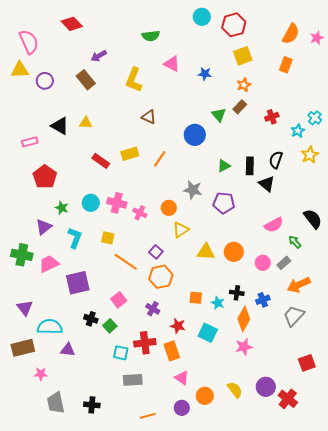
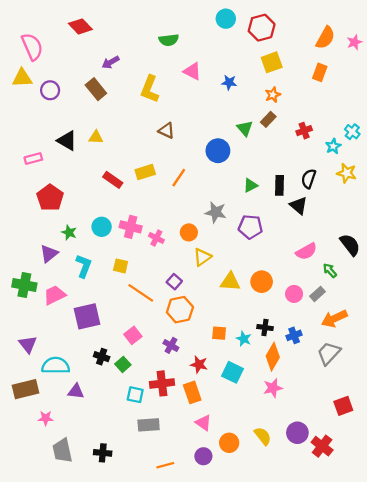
yellow star: (310, 155) -> (347, 173), turned -30

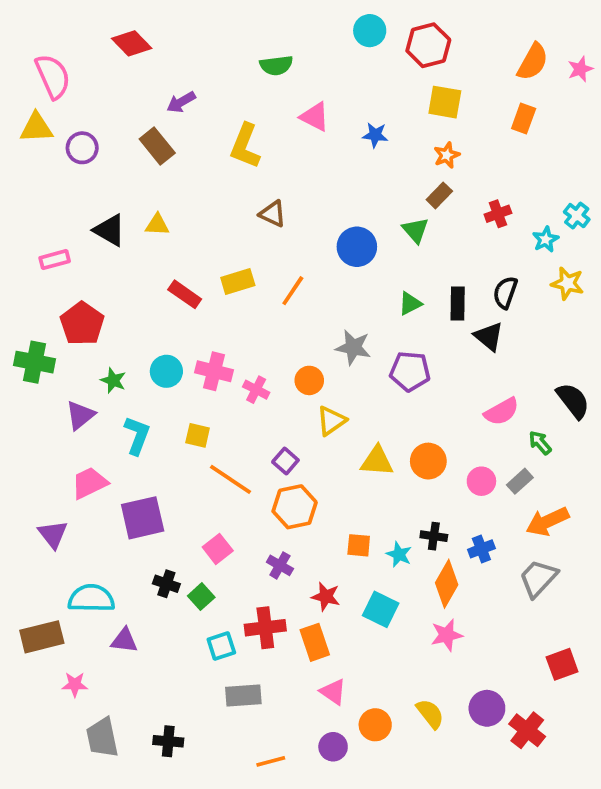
yellow square: (272, 62) -> (445, 102), turned 30
green triangle: (245, 128) -> (415, 230), moved
green cross: (24, 285) -> (35, 362), moved
purple triangle: (28, 344) -> (53, 534), moved
cyan square: (135, 395) -> (221, 646), turned -30

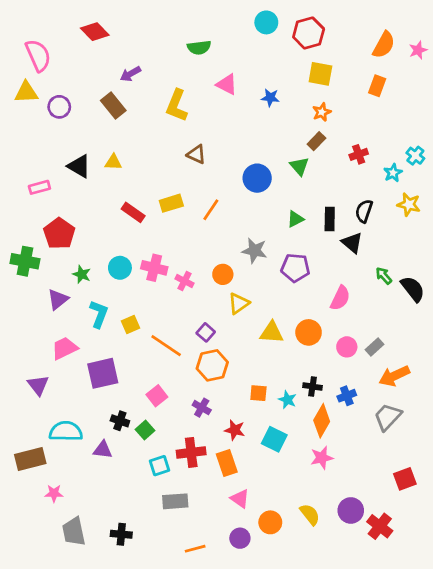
pink semicircle: (502, 412) -> (340, 298), moved, turned -35
yellow square: (198, 435) -> (130, 324), moved, turned -36
green arrow: (540, 443) -> (384, 276), moved
purple triangle: (124, 641) -> (103, 450), moved

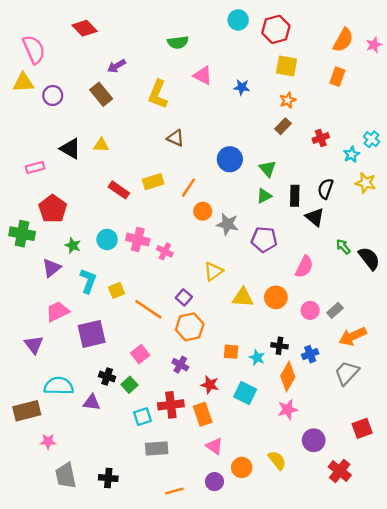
green triangle: (299, 166) -> (268, 169), moved
orange circle: (223, 274) -> (203, 211), moved
purple circle: (351, 510) -> (314, 440), moved

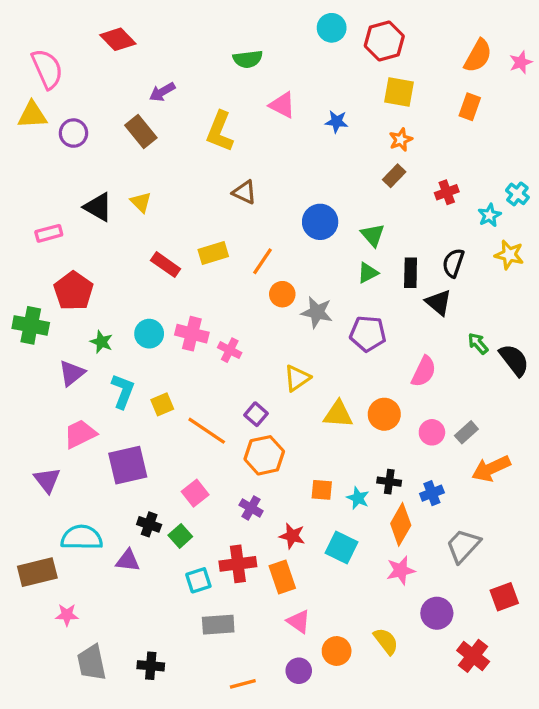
yellow triangle: (101, 145) -> (141, 202), turned 42
gray trapezoid: (347, 373) -> (463, 546), moved

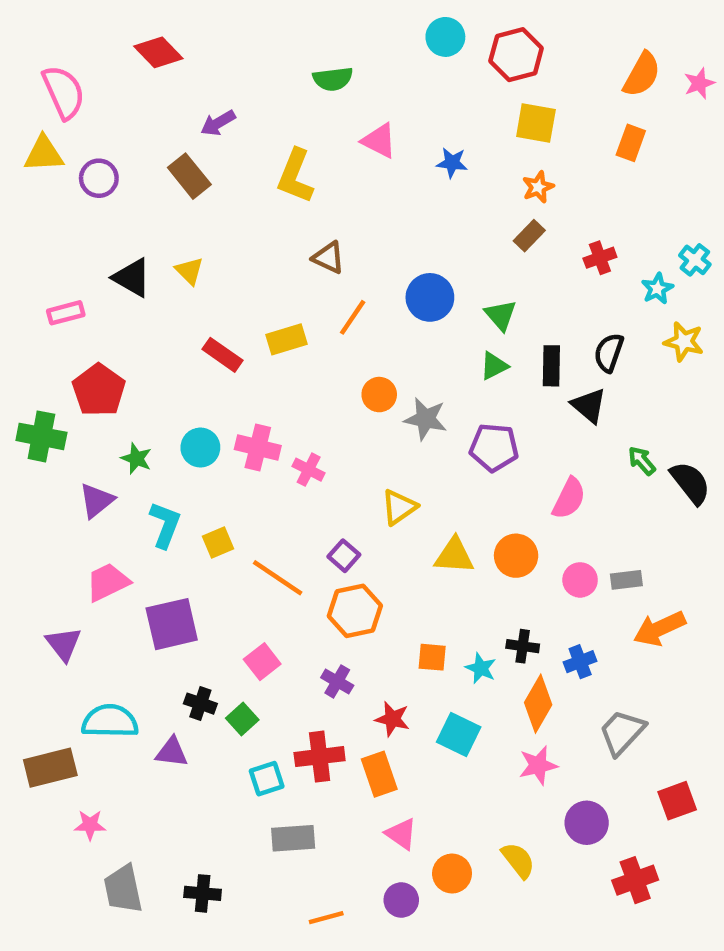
orange line: (263, 261) -> (353, 317), moved
gray rectangle: (466, 432) -> (626, 580), turned 35
red cross: (473, 656) -> (635, 880), turned 32

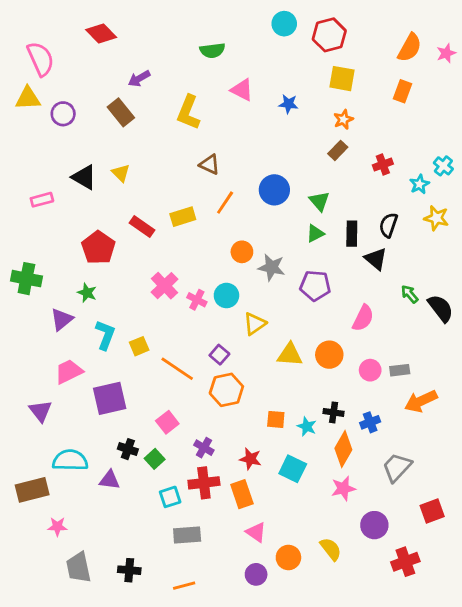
red pentagon: (99, 390) -> (98, 248), moved
cyan circle: (200, 448) -> (226, 295), moved
pink cross: (258, 448) -> (164, 286), turned 32
purple cross: (337, 681) -> (204, 448), moved
orange line: (326, 918) -> (184, 586), moved

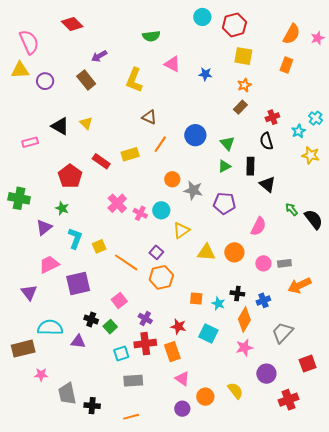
black semicircle: (388, 225) -> (266, 141), moved, turned -36
gray trapezoid: (79, 567) -> (67, 394), moved

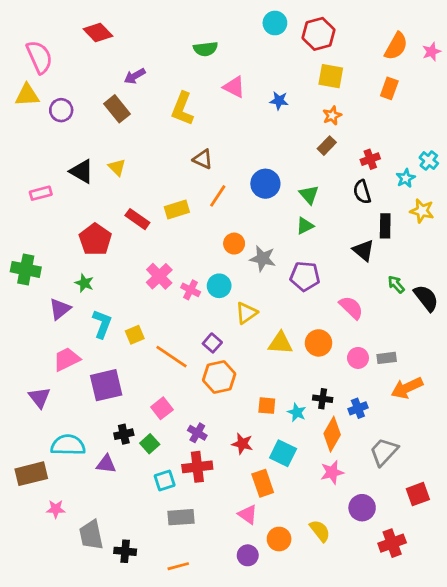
black rectangle: (250, 166) -> (385, 226), moved
pink semicircle: (258, 226) -> (351, 308), turned -72
black cross: (91, 319) -> (124, 434), turned -32
orange rectangle: (172, 352) -> (263, 483), moved

